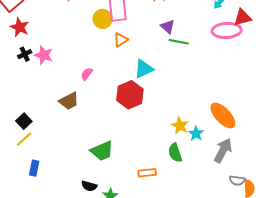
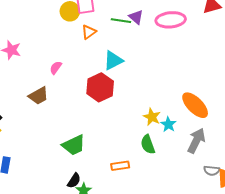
pink ellipse: (227, 30) -> (171, 20), moved
green line: (179, 42) -> (121, 21), moved
black semicircle: (89, 186) -> (74, 181), moved, turned -70

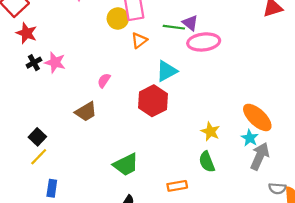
pink ellipse: (171, 20) -> (204, 42), moved
cyan star: (168, 124) -> (250, 138), moved

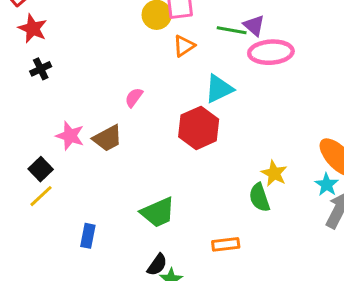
pink star: (55, 62) -> (70, 136), moved
green semicircle: (207, 162) -> (259, 197), moved
blue rectangle: (52, 188) -> (88, 236), moved

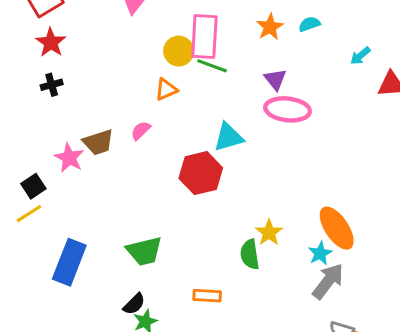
green line: (232, 30) -> (212, 66), moved
orange triangle: (184, 46) -> (166, 89), moved
brown trapezoid: (107, 138) -> (98, 142), moved
blue rectangle: (88, 236) -> (69, 262), size x1.8

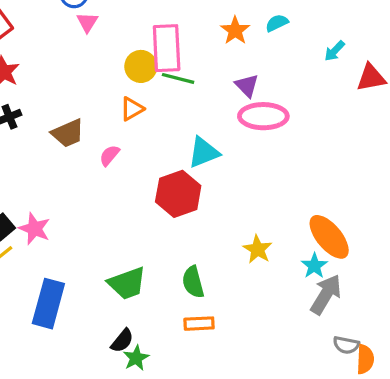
brown trapezoid: (98, 142) -> (68, 133), moved
pink star: (69, 158) -> (35, 229), moved
green semicircle: (250, 254) -> (193, 282), moved

